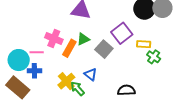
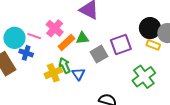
yellow rectangle: (144, 44) -> (153, 45), moved
green cross: (154, 57) -> (144, 77), size x1.6
green arrow: (78, 89) -> (65, 66), moved

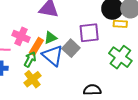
purple square: (121, 45) -> (89, 33), turned 30
green arrow: (65, 66) -> (30, 59), moved, turned 70
blue triangle: (78, 74) -> (53, 56), moved, size x1.6

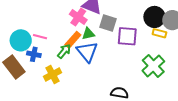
pink cross: (21, 36) -> (78, 17), moved
gray square: (71, 48) -> (108, 23), moved, turned -36
yellow cross: (32, 79) -> (53, 75), moved

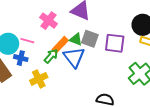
pink cross: (78, 17) -> (49, 21), moved
gray square: (108, 23) -> (90, 39), moved
green triangle: (88, 34) -> (76, 39), turned 32

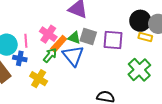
pink cross: (49, 21) -> (48, 34), moved
pink line: (27, 41) -> (26, 41), turned 72
yellow cross: (39, 79) -> (39, 79), turned -30

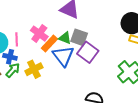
purple square: (113, 40) -> (88, 52), moved, turned 30
green arrow: (50, 55) -> (13, 70), moved
yellow cross: (39, 79) -> (34, 69), moved, turned 30

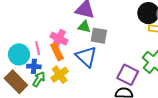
green triangle: (65, 38) -> (84, 27), moved
orange rectangle: (49, 44) -> (57, 52), moved, turned -60
purple square: (88, 52) -> (128, 75), moved

